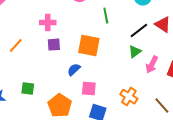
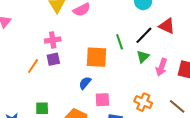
green line: (106, 16) -> (120, 42), moved
purple square: (54, 45) -> (53, 59), moved
orange line: (16, 46) -> (33, 66), moved

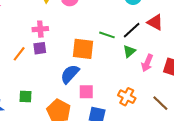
green line: (120, 42) -> (107, 35), turned -56
blue semicircle: (85, 83) -> (70, 74), size x1.5

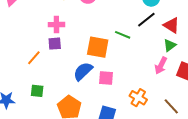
black line: (132, 30) -> (146, 20), moved
green triangle: (129, 51) -> (170, 45), moved
orange line: (19, 54) -> (34, 58), moved
pink square: (86, 92) -> (106, 78), moved

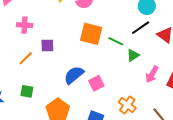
pink cross: (56, 25) -> (25, 25), moved
green triangle: (170, 45) -> (133, 55), moved
orange square: (98, 47) -> (91, 34), moved
pink square: (106, 78) -> (96, 83), turned -35

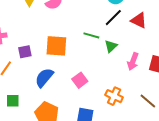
orange square: (91, 34) -> (56, 46), moved
blue semicircle: (74, 75) -> (44, 78), moved

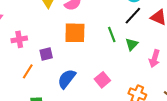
green line: (91, 35) -> (112, 35), turned 56
orange square: (56, 46) -> (75, 33), moved

